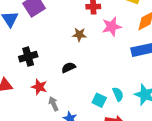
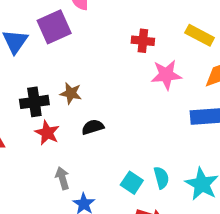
brown star: (79, 34) -> (71, 93), moved
red star: (39, 87) -> (47, 133), moved

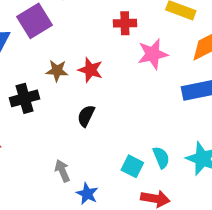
brown star: (71, 93) -> (57, 71), moved
black semicircle: (93, 127) -> (86, 116), turned -40
red star: (47, 133) -> (90, 70), moved

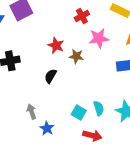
red cross: (125, 23) -> (82, 16), turned -32
brown star: (57, 71) -> (76, 56), moved

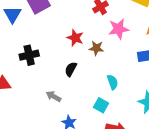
cyan semicircle: (99, 108) -> (112, 82), moved
gray arrow: (32, 112) -> (53, 96), moved, turned -40

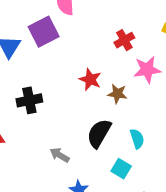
black semicircle: (71, 69) -> (99, 133), moved, size x1.5

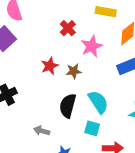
red star: (90, 79) -> (50, 66), turned -30
cyan semicircle: (137, 139) -> (98, 102), size x1.5

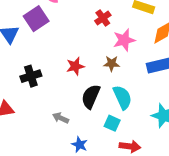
red star: (50, 66) -> (75, 66), moved
brown star: (74, 71) -> (111, 64), moved

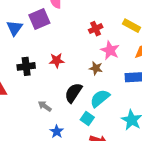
pink star: (124, 40) -> (110, 50), turned 30
red star: (75, 66) -> (57, 60), moved
cyan semicircle: (122, 97) -> (100, 98), turned -115

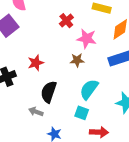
black semicircle: (73, 93) -> (49, 92), moved

